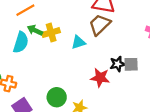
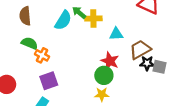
brown trapezoid: (100, 25) -> (140, 50), moved
red star: (100, 78) -> (110, 61), moved
green circle: (57, 97) -> (104, 75), moved

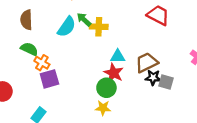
cyan triangle: (116, 34) -> (118, 56), moved
purple square: (49, 81) -> (49, 79), moved

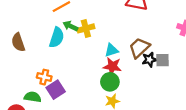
green semicircle: (29, 49) -> (33, 97), moved

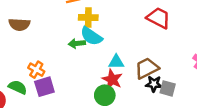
green arrow: (70, 26) -> (77, 43), moved, turned -48
yellow cross: (86, 28) -> (88, 18), moved
cyan semicircle: (57, 38) -> (91, 36), moved, turned 90
brown semicircle: (18, 42) -> (19, 24), turned -84

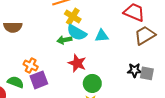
yellow cross: (88, 18) -> (73, 16), turned 35
cyan triangle: (116, 62) -> (102, 36), moved
brown trapezoid: (147, 68) -> (145, 35), moved
red star: (112, 79) -> (77, 63), moved

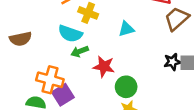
cyan semicircle: (77, 33) -> (70, 34), moved
green arrow: (64, 40) -> (80, 51), moved
orange cross: (31, 66) -> (50, 80), size x1.5

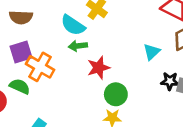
cyan triangle: (126, 29) -> (152, 52), moved, turned -42
red star: (104, 67) -> (99, 68), turned 30
purple square: (63, 95) -> (21, 52), moved

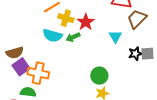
brown semicircle: (21, 17) -> (15, 53), moved
green arrow: (78, 46) -> (73, 37), moved
red star: (99, 68) -> (86, 22), moved

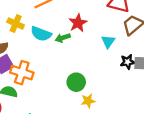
yellow cross: (66, 18) -> (16, 24), moved
green circle: (99, 76) -> (76, 82), moved

